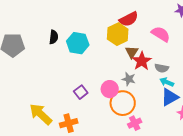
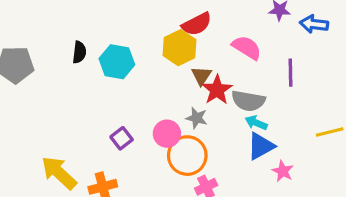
gray semicircle: (162, 68) -> (248, 101), size x1.5

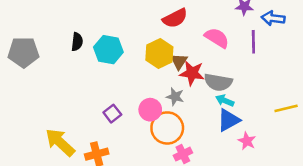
yellow hexagon: (179, 48) -> (159, 54), moved
purple line: (291, 73) -> (253, 42), moved
red star: (217, 90) -> (192, 73), turned -30

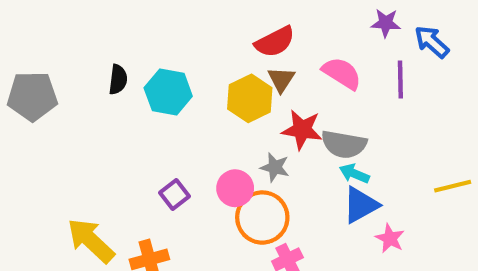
blue arrow: (273, 18) -> (432, 42), turned 35
brown triangle: (179, 61) -> (281, 79), moved

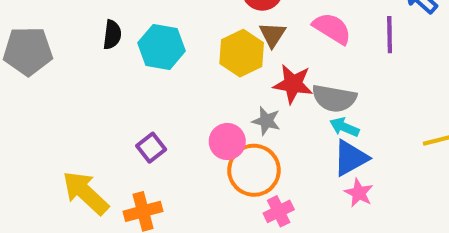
purple square: (174, 194) -> (151, 148), moved
pink star: (390, 238) -> (359, 193), moved

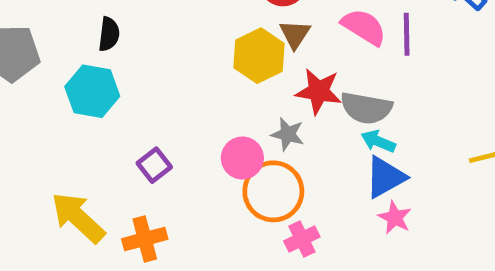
purple line: (390, 35) -> (407, 34), moved
cyan hexagon: (161, 47) -> (92, 91), moved

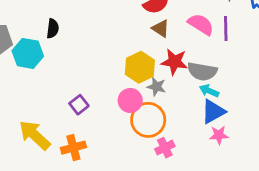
brown triangle: (295, 34) -> (161, 29), turned -30
yellow hexagon: (259, 56) -> (140, 67), moved
cyan hexagon: (92, 91) -> (28, 53), moved
pink star: (395, 218) -> (219, 135), turned -30

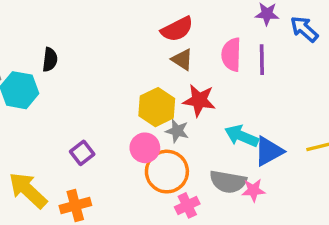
pink semicircle: (201, 24) -> (231, 55), turned -120
gray semicircle: (202, 71) -> (228, 182), moved
cyan arrow: (209, 91) -> (242, 136), size x1.4
blue triangle: (213, 112) -> (269, 151), moved

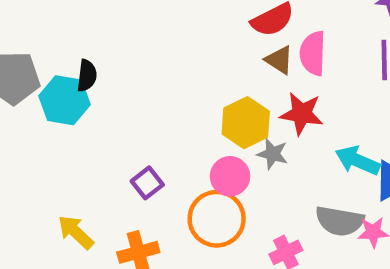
pink semicircle: (231, 55) -> (313, 53), moved
black semicircle: (50, 60) -> (87, 76), moved
orange circle: (167, 172) -> (217, 219), moved
yellow arrow: (28, 190) -> (76, 232), size x0.7

